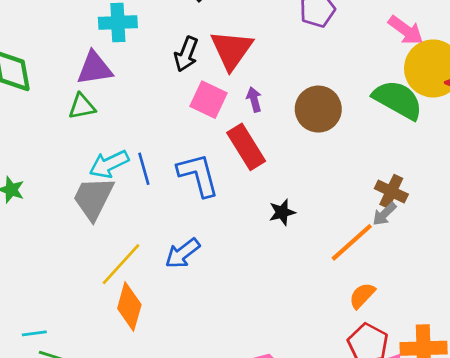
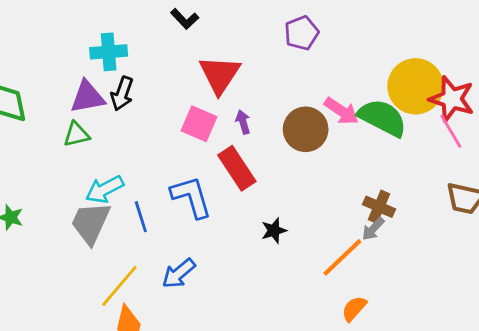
pink arrow: (406, 30) -> (341, 111), moved
black arrow: (186, 54) -> (122, 94), moved
blue line: (144, 169) -> (141, 217), moved

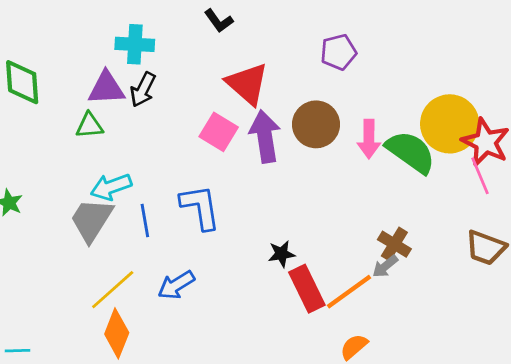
red triangle: (220, 75) -> (247, 84), turned -30
pink arrow: (341, 111) -> (369, 139), turned 48
purple arrow: (243, 122) -> (265, 136), size x2.0
brown circle: (306, 129) -> (316, 124), moved
red rectangle: (237, 168) -> (307, 289), moved

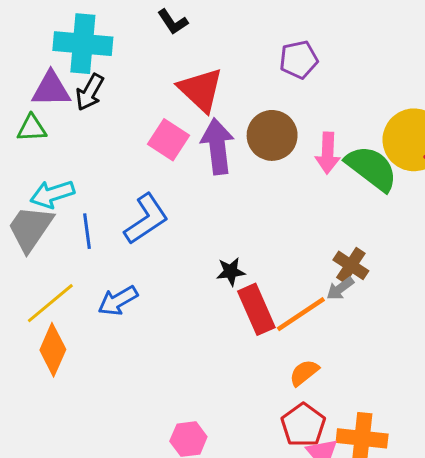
cyan cross: (135, 44) -> (83, 44), size x1.4
blue L-shape: (200, 207) -> (146, 219), turned 63

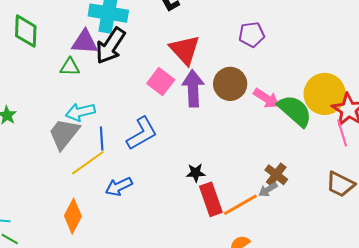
black arrow: (90, 92) -> (110, 46), size x1.5
pink arrow: (328, 153) -> (266, 98), turned -64
yellow line: (50, 303) -> (88, 163), moved

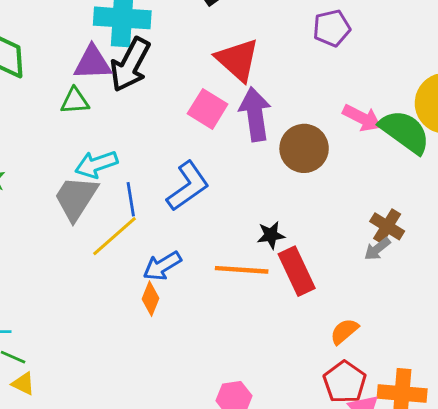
brown circle: (230, 84) -> (304, 148), moved
orange line: (240, 205) -> (242, 270), moved, turned 39
orange diamond: (73, 216) -> (151, 299), moved, size x0.7

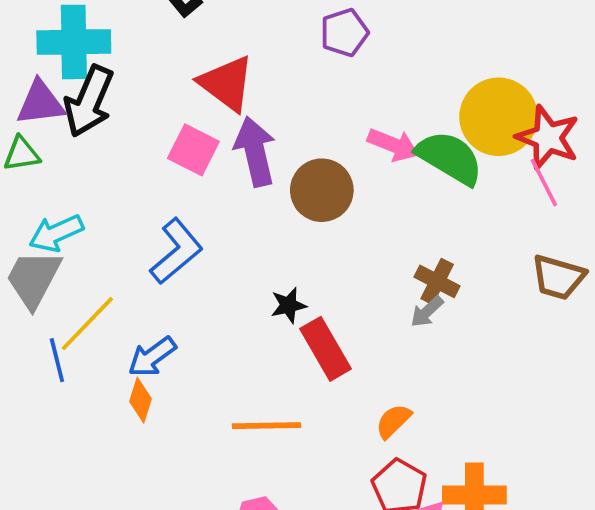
blue line: (131, 199) -> (57, 360), moved
orange line: (242, 270) -> (267, 426), moved

